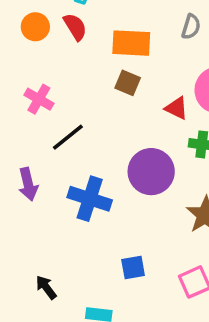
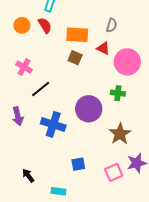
red triangle: (176, 108) -> (103, 48), moved

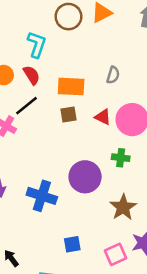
red triangle: (103, 48) -> (103, 117), moved
brown square: (75, 58) -> (68, 114), turned -32
black line: (41, 89) -> (27, 106), moved

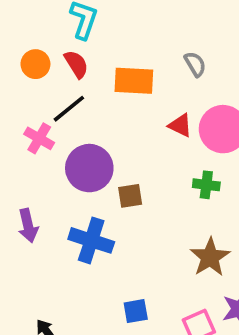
gray semicircle: (113, 75) -> (195, 64), turned -48
brown square: (68, 114) -> (130, 196), moved
purple circle: (85, 177) -> (89, 168), moved

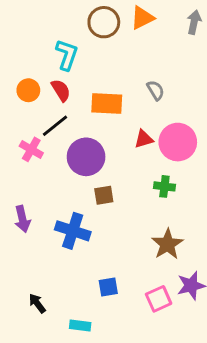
red triangle: (180, 125) -> (144, 139), turned -42
purple circle: (89, 168) -> (86, 157), moved

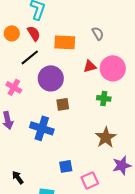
pink cross: (31, 149) -> (14, 87), moved
pink square: (159, 299) -> (90, 180), moved

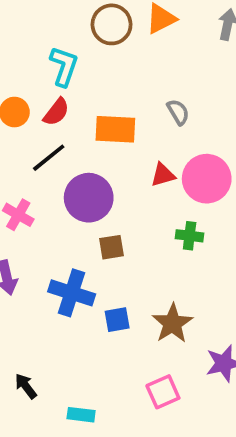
red semicircle: (34, 33) -> (56, 112), turned 70
brown star: (106, 137) -> (172, 323), moved
blue square: (66, 166) -> (117, 320), moved

